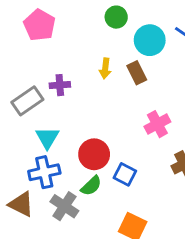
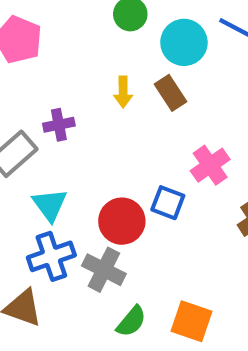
blue square: (125, 174) -> (168, 203), moved
green semicircle: (91, 186) -> (131, 321), moved
gray cross: (64, 206) -> (104, 270), moved

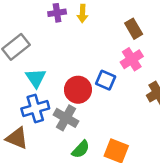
brown rectangle: (170, 93) -> (134, 29), moved
purple cross: (59, 125) -> (57, 13), moved

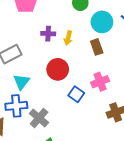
brown rectangle: (134, 29) -> (97, 47), moved
red circle: (78, 90) -> (58, 69), moved

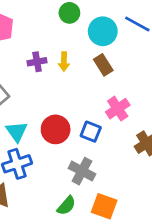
red circle: (58, 69) -> (56, 129), moved
gray cross: (39, 118) -> (82, 171), moved

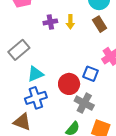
red circle: (56, 129) -> (69, 84), moved
cyan triangle: (17, 132) -> (35, 74), turned 42

